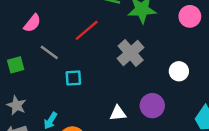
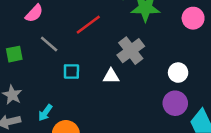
purple circle: (152, 106) -> (175, 103), moved
white triangle: (118, 113) -> (111, 76), moved

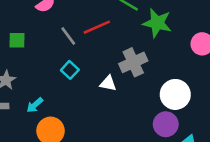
gray line: (49, 44) -> (68, 36), moved
cyan square: (71, 71) -> (70, 70), turned 30
white circle: (178, 73) -> (175, 94), size x1.5

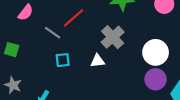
green square: (17, 40) -> (12, 50), turned 32
cyan square: (70, 70) -> (63, 60), turned -32

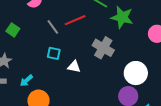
gray cross: (113, 37) -> (103, 48), turned -35
white triangle: (98, 61) -> (74, 67), moved

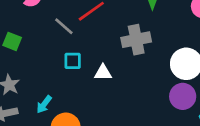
gray cross: (103, 48) -> (136, 40), turned -30

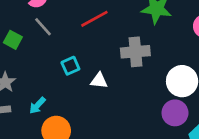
gray line: (64, 26) -> (43, 27), moved
cyan square: (73, 61) -> (70, 66), turned -30

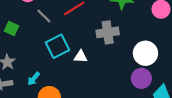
gray line: (43, 27) -> (44, 16), moved
cyan square: (70, 66) -> (58, 46), size x1.6

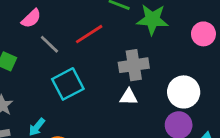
white triangle: (81, 57) -> (129, 97), moved

